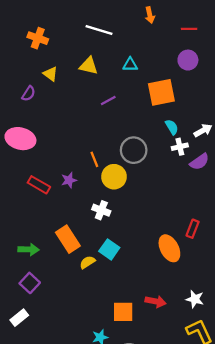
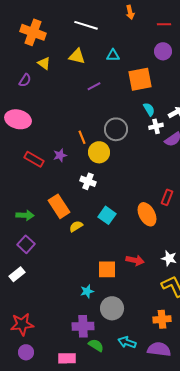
orange cross: (38, 38) -> (33, 32), size x1.4
cyan square: (109, 249) -> (107, 215), moved

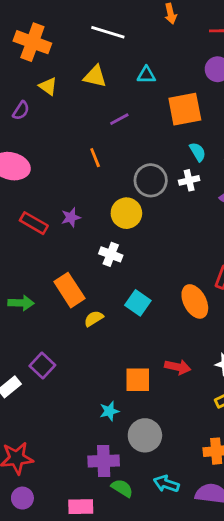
white cross: (156, 126) -> (189, 180), moved
orange line: (82, 137) -> (95, 158), moved
purple square: (26, 244) -> (42, 366), moved

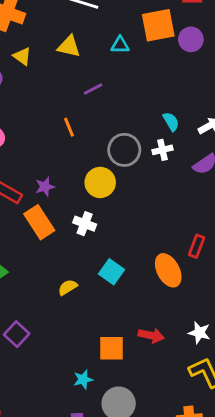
orange square: (185, 109) -> (158, 25), moved
orange rectangle: (69, 290) -> (39, 222), moved

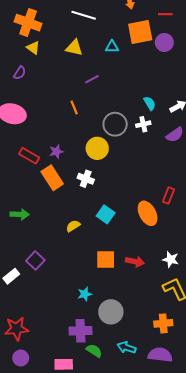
yellow triangle: (22, 56) -> (33, 48), moved
orange square: (112, 348) -> (106, 259), moved

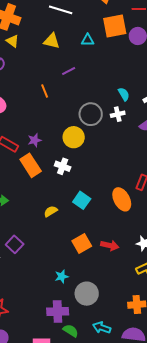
orange line: (74, 107) -> (45, 91), moved
orange square: (106, 259) -> (82, 243), turned -30

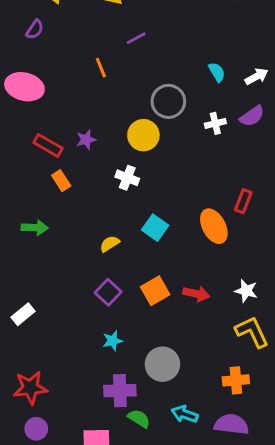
white cross: (118, 114) -> (215, 123), moved
orange rectangle: (31, 165) -> (61, 181), moved, size x0.6
purple square: (15, 244) -> (108, 292), moved
cyan star: (62, 277) -> (113, 341), moved

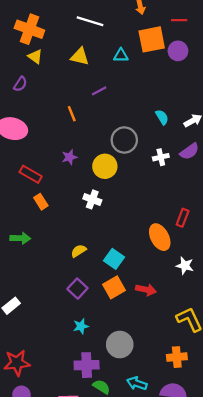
purple star: (86, 140) -> (69, 157), moved
cyan square: (155, 228) -> (114, 259), moved
white star: (246, 291) -> (185, 266), moved

